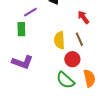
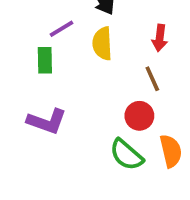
red arrow: (83, 17) -> (160, 38), turned -136
yellow semicircle: (59, 40) -> (102, 44), moved

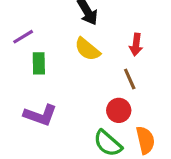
purple line: (62, 29) -> (23, 37), moved
yellow semicircle: (102, 44) -> (87, 49), turned -48

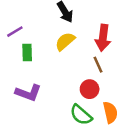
red arrow: (136, 45) -> (103, 38), size x1.5
yellow semicircle: (87, 49) -> (65, 41), turned 100

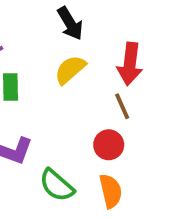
orange semicircle: (110, 112) -> (111, 191), moved
green semicircle: (81, 115) -> (57, 185), moved

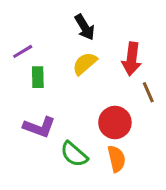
brown line: (122, 106) -> (148, 92), moved
red circle: (109, 145) -> (115, 122), size x1.4

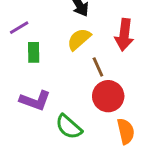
brown line: (148, 92) -> (98, 67), moved
orange semicircle: (116, 159) -> (126, 131), moved

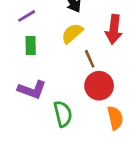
purple line: (19, 28) -> (27, 16), moved
green semicircle: (69, 127) -> (63, 114), turned -145

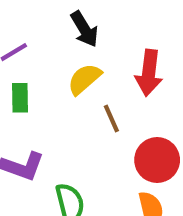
red circle: (99, 86) -> (157, 160), moved

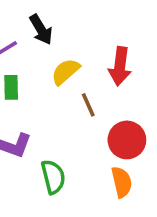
black arrow: (84, 29) -> (41, 29), moved

